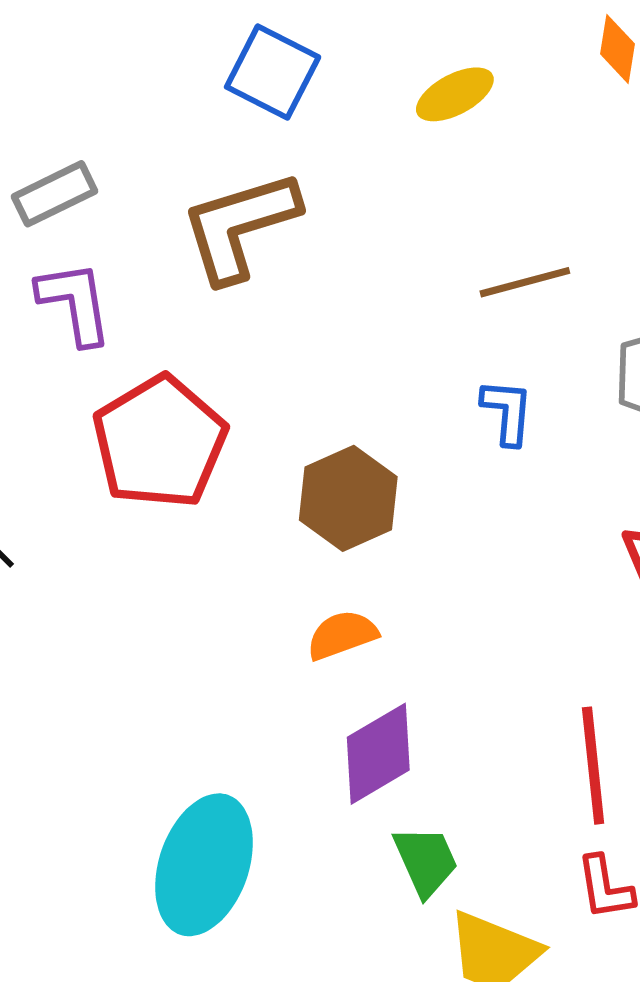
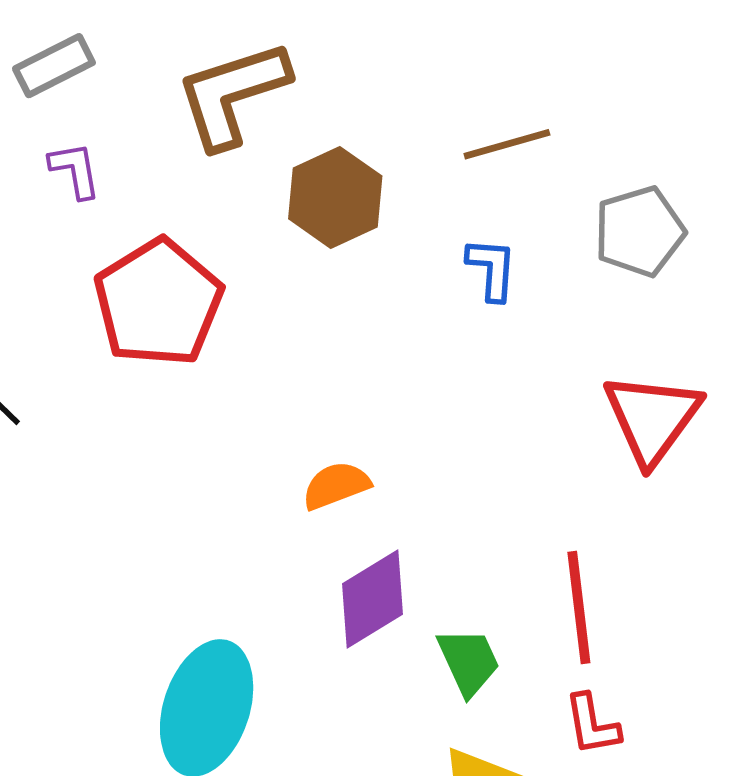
purple L-shape: (75, 303) -> (75, 170), size x0.7
brown hexagon: (348, 498) -> (335, 197), moved
green trapezoid: (426, 861) -> (469, 662), moved

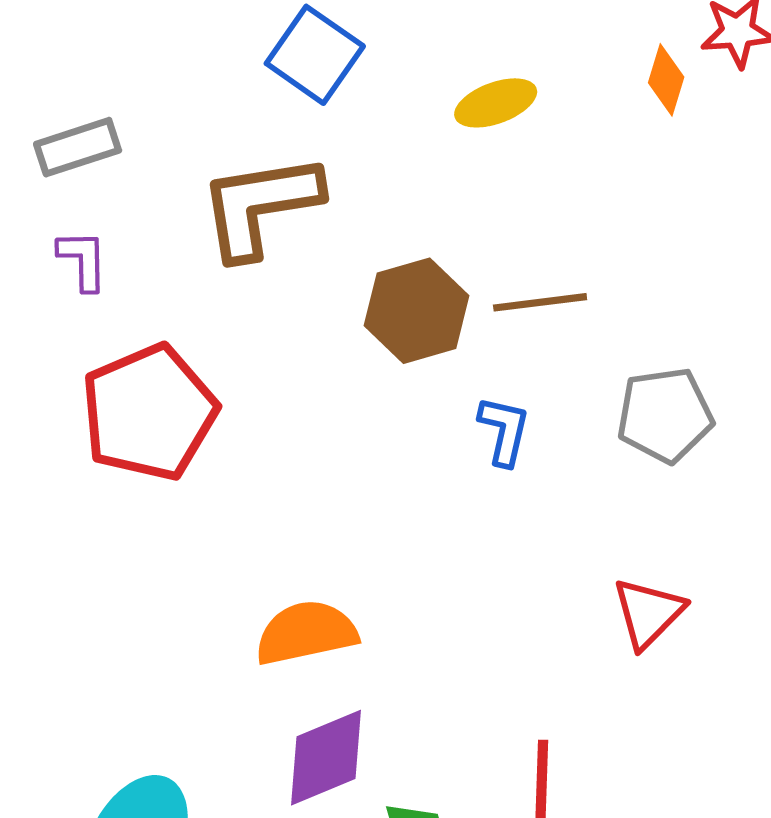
brown hexagon: (335, 197) -> (417, 311), moved
red triangle: (652, 418) -> (648, 613), size x0.7
orange semicircle: (336, 485) -> (306, 633), size x1.4

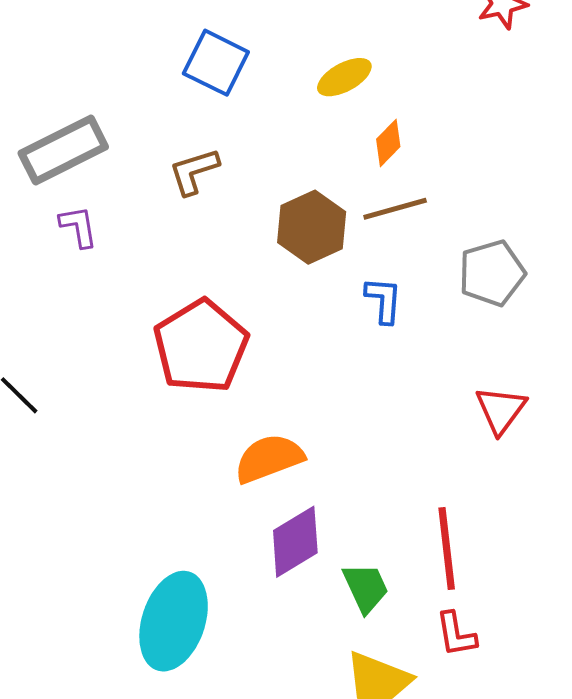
orange diamond: (666, 80) -> (388, 143), moved, turned 36
gray rectangle: (78, 147) -> (63, 150), size x1.5
brown L-shape: (260, 206) -> (194, 171), size x0.6
red pentagon: (149, 412) -> (201, 346), moved

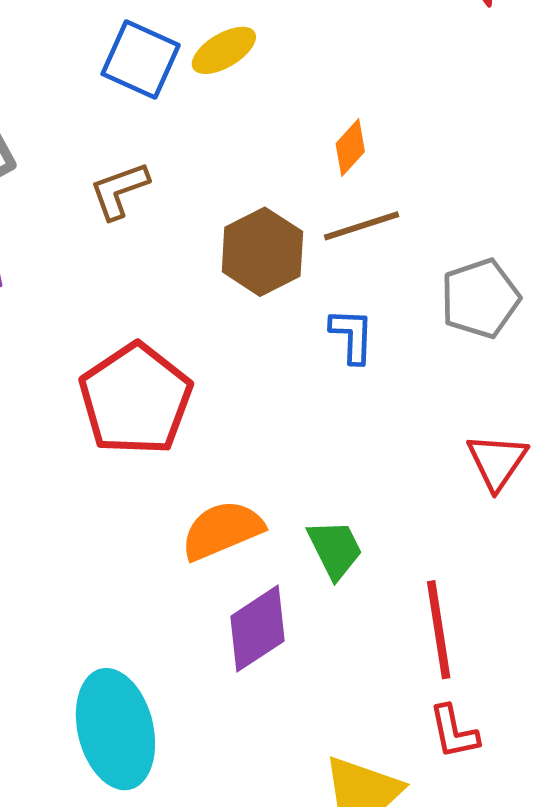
yellow ellipse: (344, 77) -> (224, 50), moved
green trapezoid: (366, 588) -> (335, 549), moved
cyan ellipse: (174, 621) -> (115, 729), turned -30

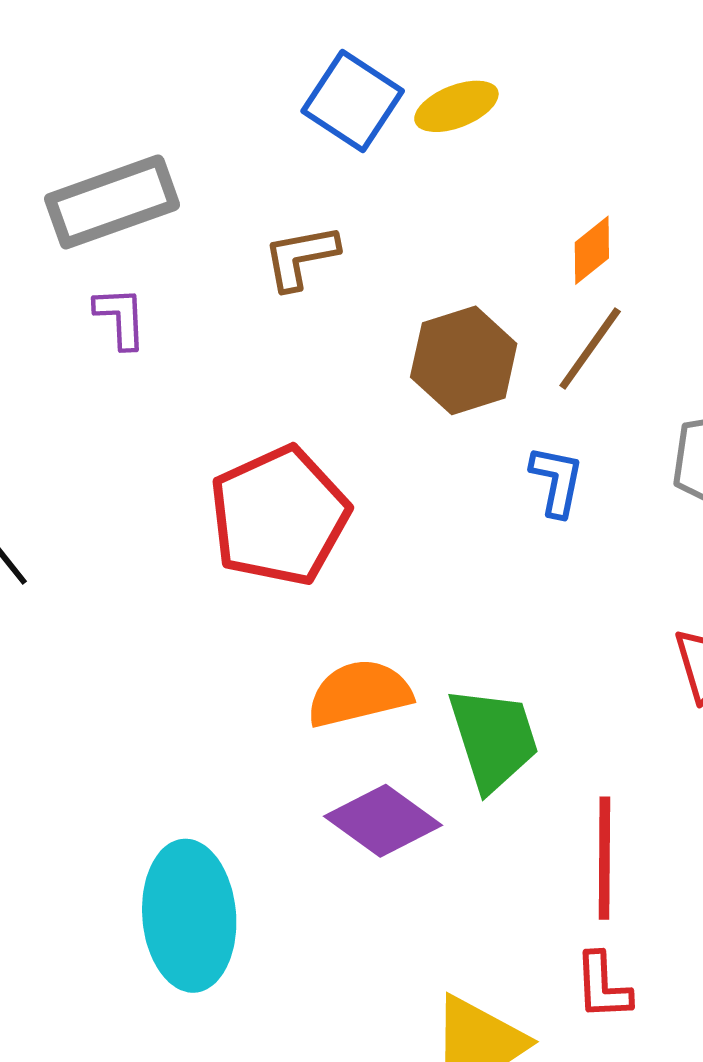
brown line: (361, 226) -> (590, 349), turned -46
green trapezoid: (335, 549) -> (494, 739), size x1.4
purple diamond: (257, 629) -> (383, 821), turned 60

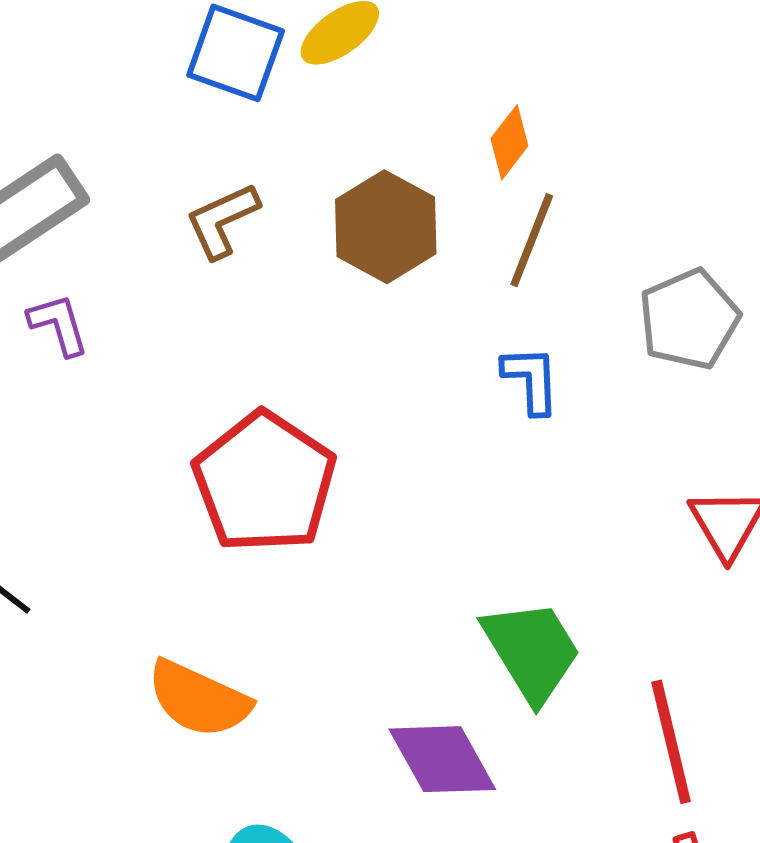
brown hexagon: (464, 360) -> (386, 227), moved
orange semicircle: (359, 693) -> (199, 699), moved, turned -128
purple diamond: (383, 821) -> (442, 759), turned 39

